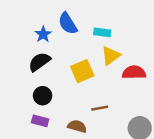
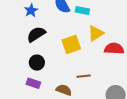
cyan rectangle: (102, 32) -> (82, 11), moved
blue star: (43, 34) -> (31, 10), moved

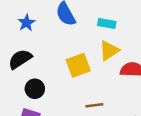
cyan rectangle: (82, 11) -> (107, 24), moved
black semicircle: (36, 34) -> (20, 59), moved

